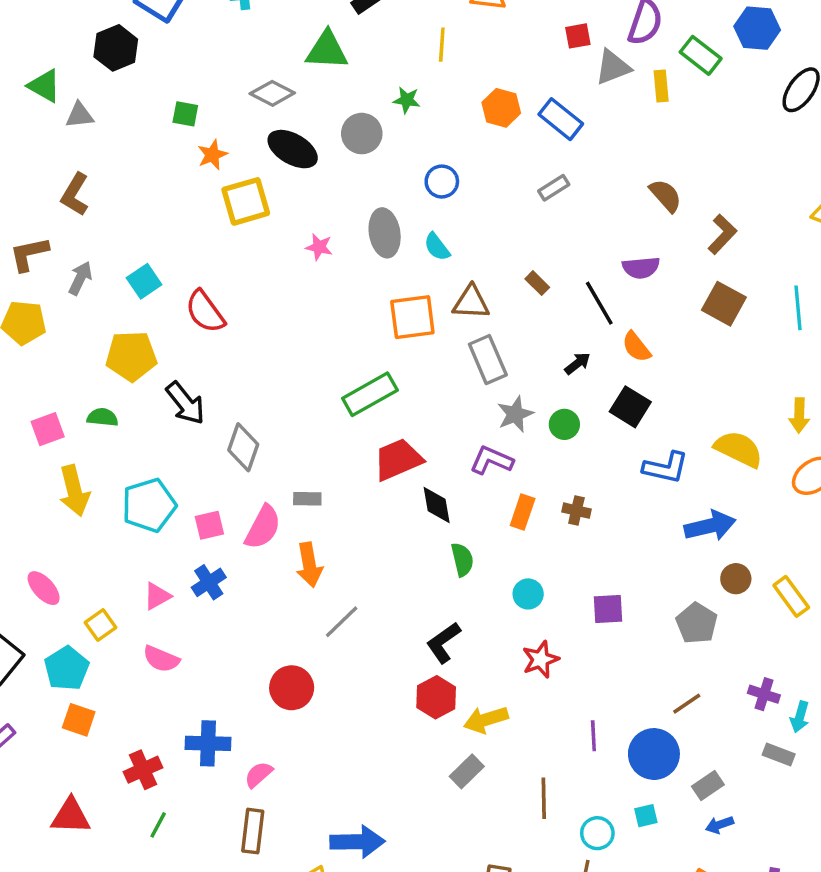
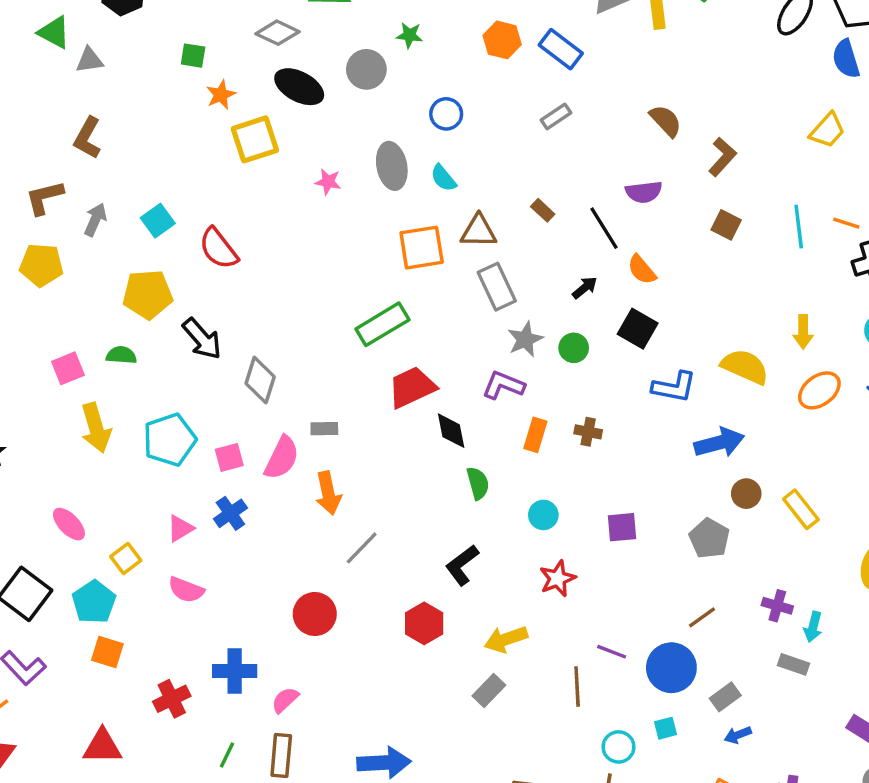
brown square: (724, 304) -> (726, 225), size x0.7
red hexagon: (436, 697) -> (424, 623), moved
purple line: (593, 736) -> (612, 652), turned -64
brown line: (544, 798) -> (577, 687), moved
green line: (158, 825) -> (227, 755), moved

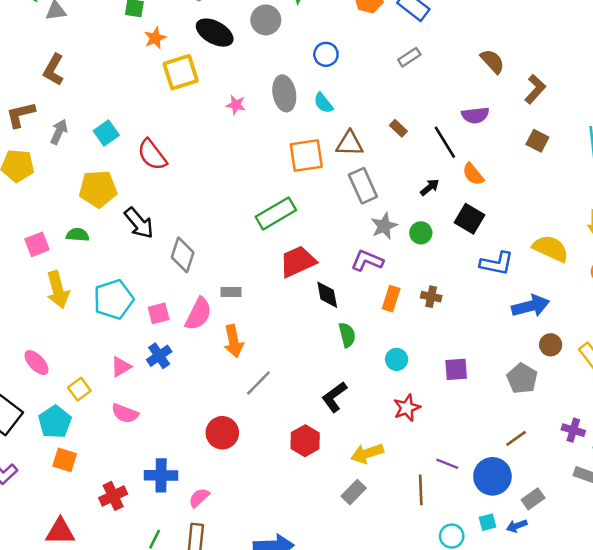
blue arrow: (738, 735) -> (517, 526), moved

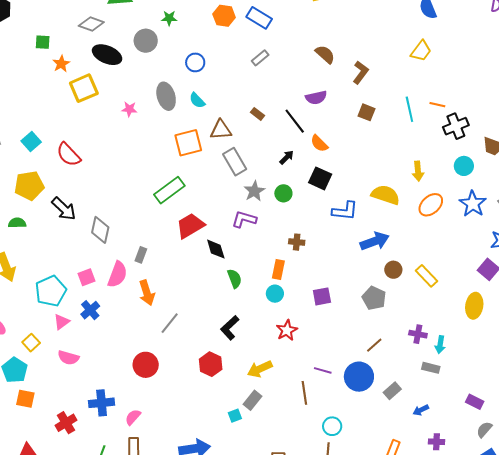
gray rectangle: (231, 292) -> (141, 255), turned -63
cyan pentagon: (114, 299) -> (51, 291), moved
orange rectangle: (391, 299) -> (278, 270), moved
cyan square: (487, 522) -> (235, 416), moved
blue arrow: (517, 526) -> (421, 410), moved

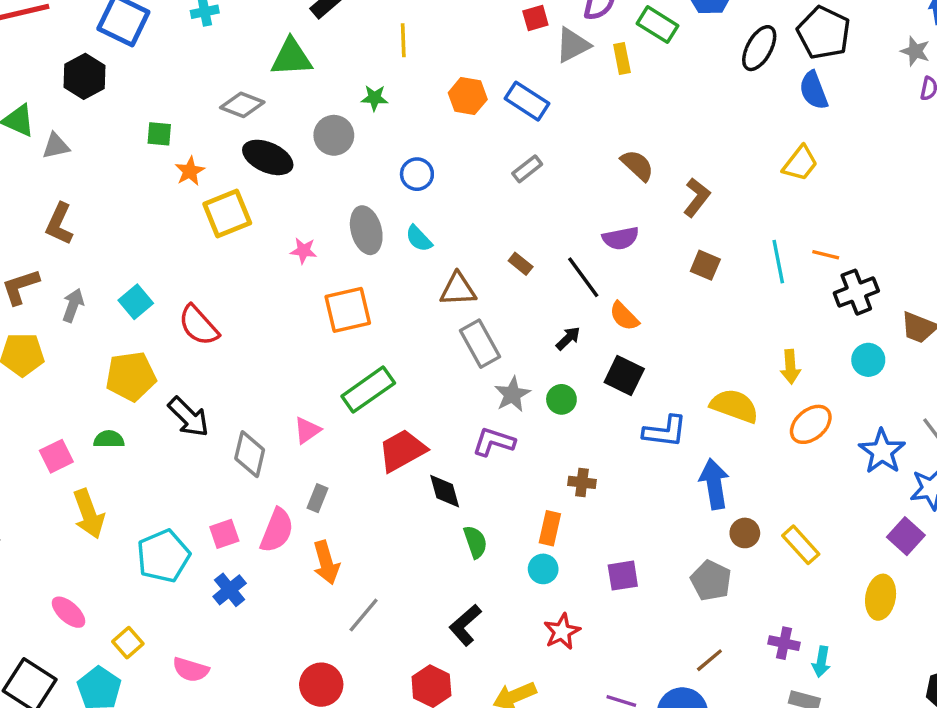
orange square: (188, 143) -> (348, 310), moved
blue star: (473, 204) -> (882, 451), moved
blue arrow: (375, 241) -> (714, 484), turned -80
pink triangle: (62, 322) -> (307, 430), moved

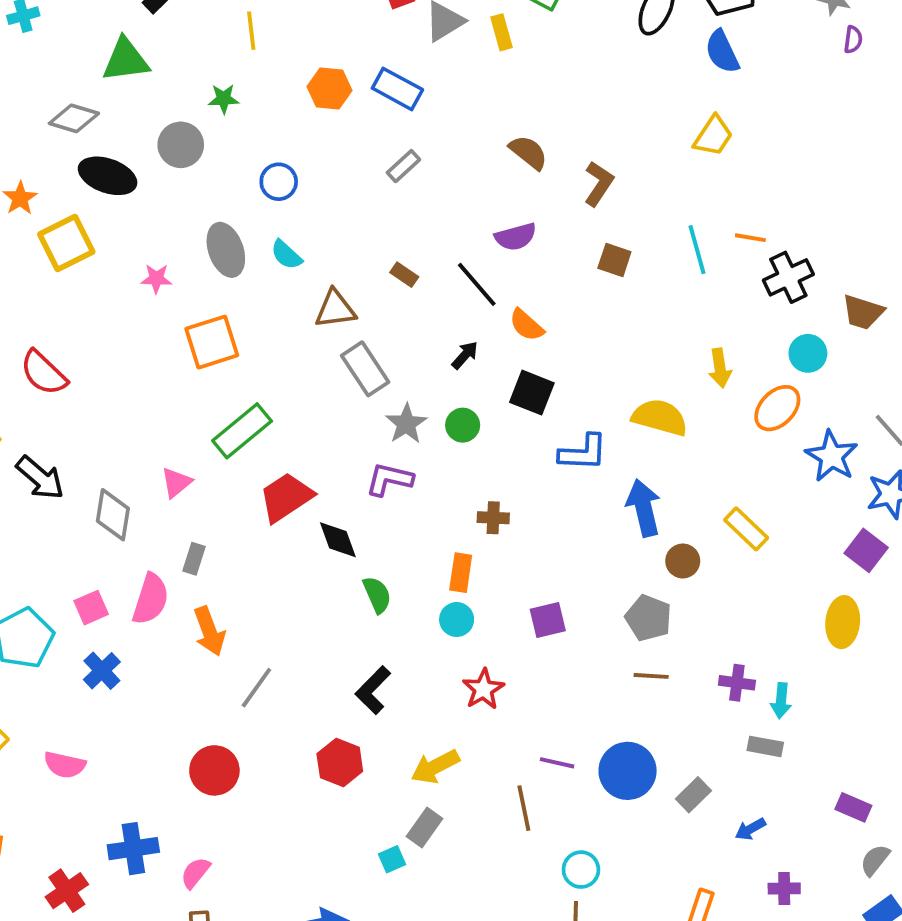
orange ellipse: (811, 424) -> (777, 408), moved
yellow rectangle: (801, 545) -> (746, 529), moved
brown line: (709, 660) -> (651, 676), moved, turned 48

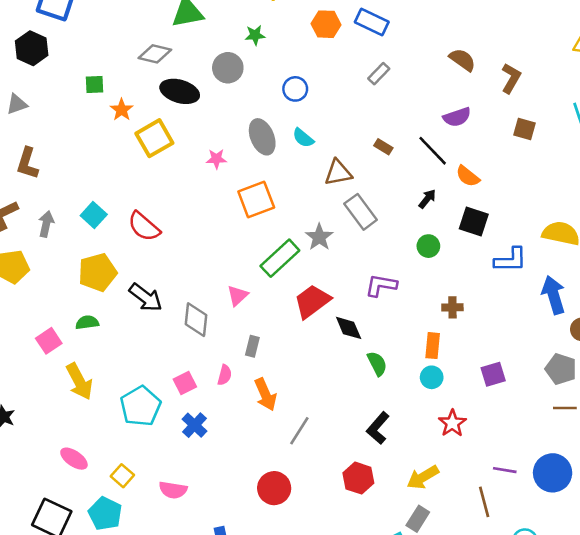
gray star: (406, 424) -> (319, 237), moved
pink semicircle: (151, 599) -> (225, 375), size x0.6

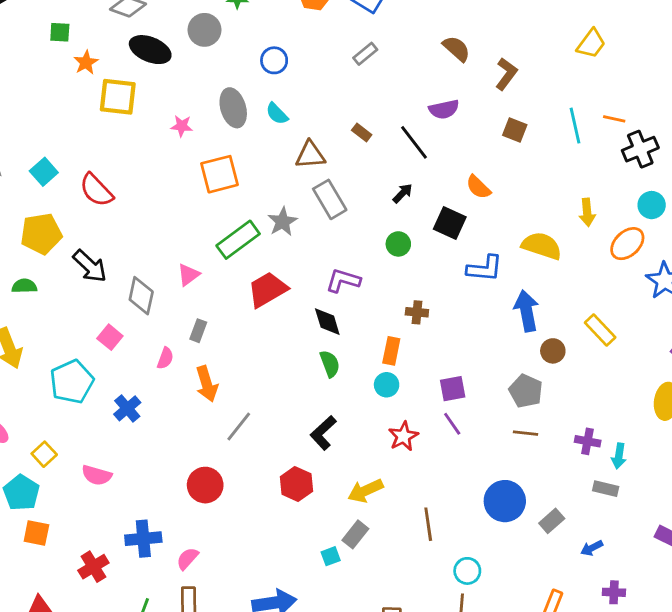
yellow square: (154, 138) -> (118, 97), turned 30
orange semicircle: (468, 176) -> (478, 187), moved
black diamond: (349, 328) -> (327, 322), moved
pink square: (185, 383) -> (110, 337), moved, turned -30
purple line: (505, 470) -> (452, 424), moved, turned 40

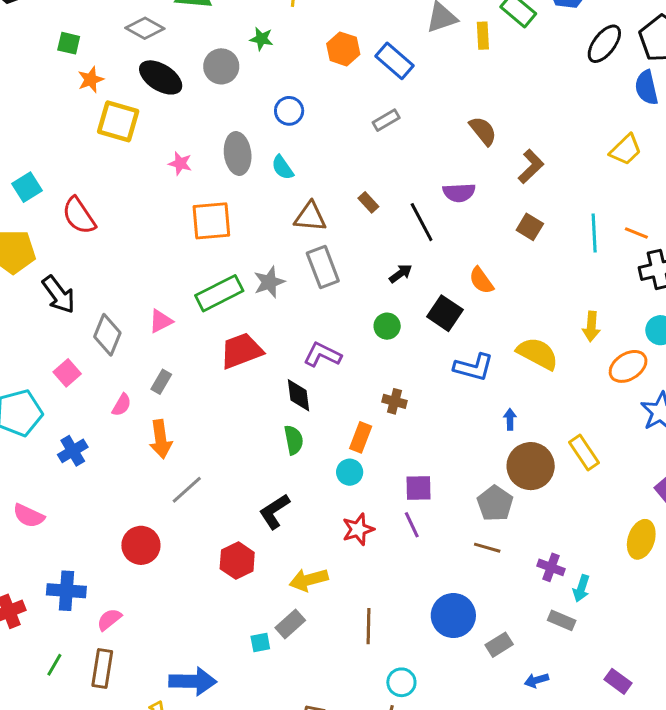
blue arrow: (527, 311) -> (510, 419), size x0.5
brown circle: (553, 351) -> (531, 466), size x1.8

